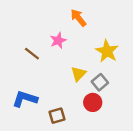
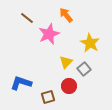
pink star: (58, 40) -> (49, 34), size x1.5
brown line: (32, 54) -> (27, 18), moved
red circle: (93, 102) -> (69, 86), moved

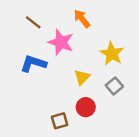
pink star: (49, 34) -> (61, 42), turned -30
gray square: (84, 69) -> (114, 86), moved
blue L-shape: (21, 83) -> (33, 64), moved

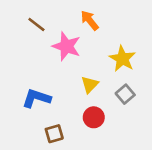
blue L-shape: (33, 64) -> (36, 98), moved
brown square: (60, 121) -> (54, 134), moved

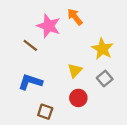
brown line: (36, 24) -> (30, 45), moved
pink star: (66, 46) -> (49, 26), moved
brown square: (54, 134) -> (45, 112), turned 35

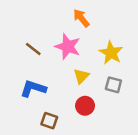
pink star: (49, 26) -> (68, 47), moved
gray square: (105, 79) -> (113, 85), turned -35

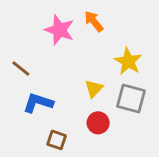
pink star: (68, 47) -> (59, 30), moved
brown line: (33, 49) -> (21, 68), moved
gray square: (113, 85) -> (131, 99), size x1.5

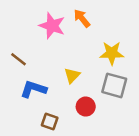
yellow star: (128, 61) -> (112, 53), turned -30
yellow triangle: (94, 89) -> (72, 75), moved

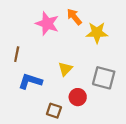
yellow star: (112, 53) -> (97, 33), moved
brown line: (19, 59) -> (17, 54), turned 63
brown square: (50, 121) -> (54, 111), moved

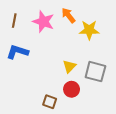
brown line: (17, 54) -> (14, 21), moved
yellow triangle: (65, 69) -> (69, 66), moved
blue L-shape: (30, 81) -> (17, 52), moved

